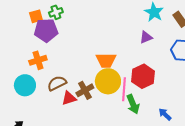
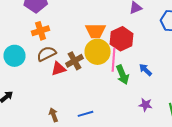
orange cross: (38, 60) -> (40, 31), moved
red hexagon: (143, 76) -> (122, 39), moved
blue arrow: (165, 114) -> (146, 70), moved

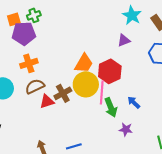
orange trapezoid: (96, 31) -> (84, 63), turned -60
purple star: (146, 105) -> (126, 129), moved

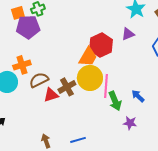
orange cross: (29, 63) -> (22, 65), moved
red hexagon: (110, 71) -> (101, 45), moved

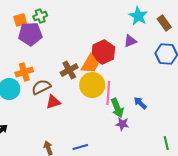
brown cross: (67, 87) -> (69, 70), moved
purple star: (130, 123) -> (122, 124), moved

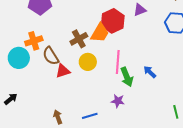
yellow circle: (92, 85) -> (88, 62), moved, size x0.7
brown semicircle: (41, 87) -> (51, 56), turned -96
purple star: (122, 124) -> (118, 101), moved

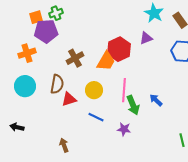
brown cross: (79, 39) -> (75, 58), moved
orange cross: (34, 41) -> (27, 53), moved
brown semicircle: (51, 56) -> (57, 84), turned -138
black arrow: (11, 99) -> (17, 127), turned -128
blue line: (90, 116) -> (96, 117), moved, turned 42

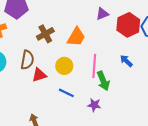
purple triangle: (146, 38) -> (102, 14), moved
red hexagon: (119, 49) -> (128, 25), moved
blue arrow: (156, 100) -> (126, 61), moved

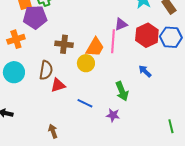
brown cross: (45, 34) -> (64, 44), turned 36
yellow circle: (64, 66) -> (86, 63), moved
pink line: (94, 66) -> (113, 41), moved

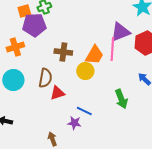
purple triangle: (121, 24) -> (120, 32), size x1.5
purple star: (113, 115) -> (74, 123), moved

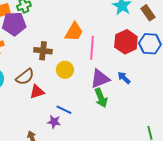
purple triangle: (120, 32) -> (100, 79), moved
orange trapezoid: (94, 55) -> (74, 32), moved
brown semicircle: (45, 78) -> (25, 77), turned 42

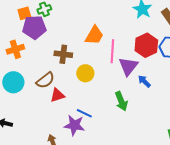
purple triangle: (100, 79) -> (128, 66), moved, turned -30
purple star: (54, 122) -> (74, 125), size x1.5

